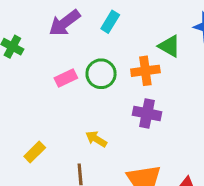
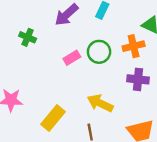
yellow arrow: (96, 139) -> (100, 103), size x1.5
yellow rectangle: (35, 152) -> (53, 118), size x1.5

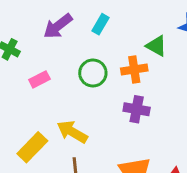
pink rectangle: (72, 58) -> (39, 79), moved
yellow arrow: (100, 103) -> (72, 132), moved

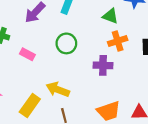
orange cross: (134, 69) -> (118, 41), moved
pink rectangle: (39, 79) -> (27, 54), turned 64

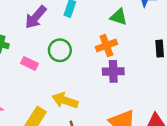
orange cross: (118, 41) -> (106, 45), moved
green circle: (66, 43) -> (60, 50), moved

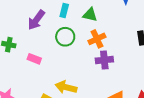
green triangle: (119, 17) -> (90, 15), moved
green circle: (60, 50) -> (65, 37), moved

